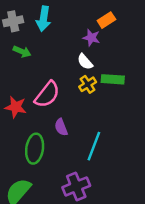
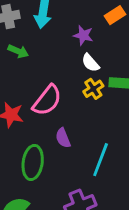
purple star: (91, 38) -> (83, 35), moved

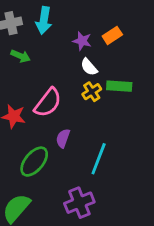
orange rectangle: (115, 15) -> (112, 35), moved
purple semicircle: (63, 138) -> (63, 138), turned 42
green ellipse: (33, 162) -> (34, 162), turned 32

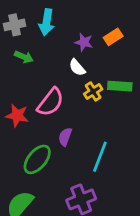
white semicircle: (89, 67) -> (77, 68), moved

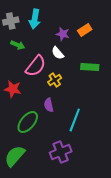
yellow cross: (93, 91) -> (55, 80), moved
pink semicircle: (50, 102) -> (36, 66), moved
purple semicircle: (65, 137) -> (49, 105), turned -32

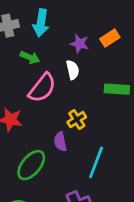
green arrow: (18, 45) -> (30, 57), moved
white semicircle: (58, 53) -> (73, 70), turned -152
yellow cross: (55, 80) -> (77, 120), moved

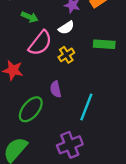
white semicircle: (73, 70) -> (66, 28), turned 70
yellow cross: (77, 120) -> (66, 55), moved

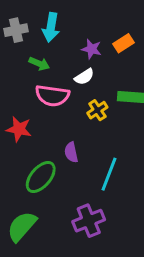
pink semicircle: (40, 43) -> (52, 96), turned 60
yellow cross: (66, 55) -> (97, 110), moved

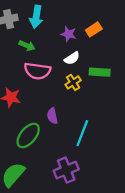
white semicircle: (84, 77) -> (72, 58), moved

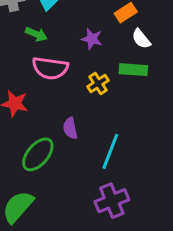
purple star: (68, 34) -> (92, 39), moved
white semicircle: (72, 58) -> (141, 39), moved, turned 84
purple cross: (66, 170) -> (112, 201), moved

